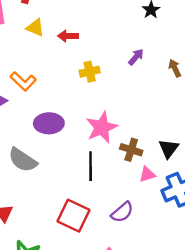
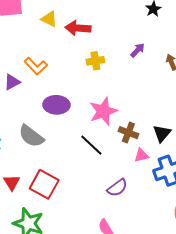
red arrow: (68, 36) -> (78, 28), size x1.4
black line: (91, 166) -> (91, 145), turned -50
red square: (74, 216) -> (44, 184), moved

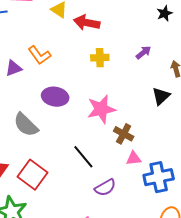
black triangle: (162, 133) -> (161, 96), moved
black line: (91, 145) -> (83, 157), moved

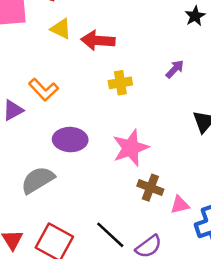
gray semicircle: (26, 125) -> (38, 180), turned 112
brown cross: (124, 134) -> (150, 188), moved
black line: (83, 157) -> (110, 235), moved

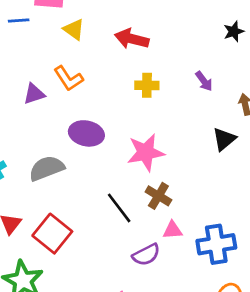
yellow triangle: (61, 29) -> (74, 29), moved
purple arrow: (175, 69) -> (204, 81), turned 90
pink triangle: (180, 205) -> (173, 230), moved
black line: (110, 235) -> (119, 208), moved

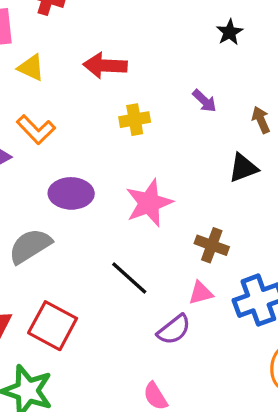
black triangle: (224, 139) -> (243, 168), turned 30
brown cross: (158, 196) -> (212, 245), moved

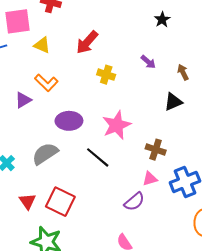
red arrow: (105, 66) -> (87, 42), turned -50
yellow cross: (135, 120) -> (106, 75), turned 30
black line: (129, 278) -> (98, 157), moved

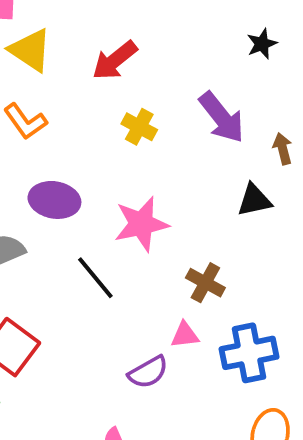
yellow triangle: (42, 45) -> (30, 50), size x1.4
purple arrow: (148, 62) -> (222, 117), size x1.8

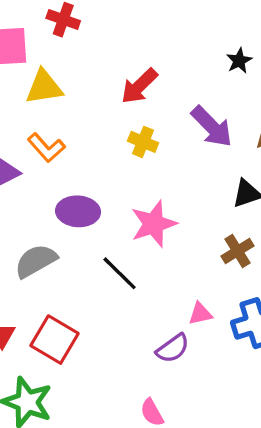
yellow triangle: (30, 50) -> (44, 87), turned -36
red arrow: (115, 60) -> (139, 86), moved
brown cross: (205, 283) -> (237, 251), moved, turned 36

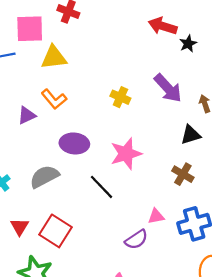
red arrow: (139, 86) -> (163, 26), moved, turned 60
brown cross: (237, 251) -> (183, 174), turned -30

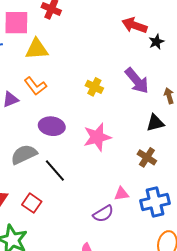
black line: (102, 187) -> (55, 170), moved
red square: (55, 231) -> (32, 203), size x0.7

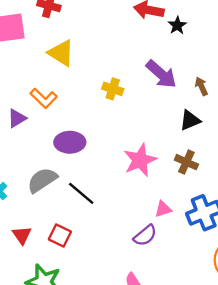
yellow triangle: (37, 49) -> (61, 53), moved, turned 45
pink star: (97, 137) -> (140, 160), moved

